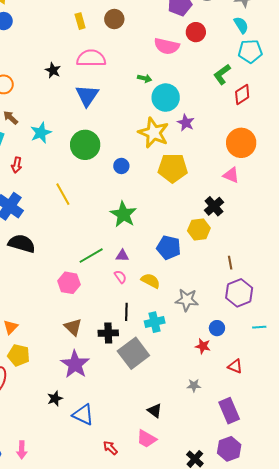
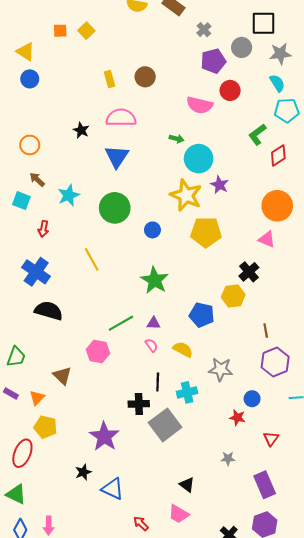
brown triangle: (73, 327) -> (62, 376), moved
red triangle: (235, 366) -> (271, 439), turned 42

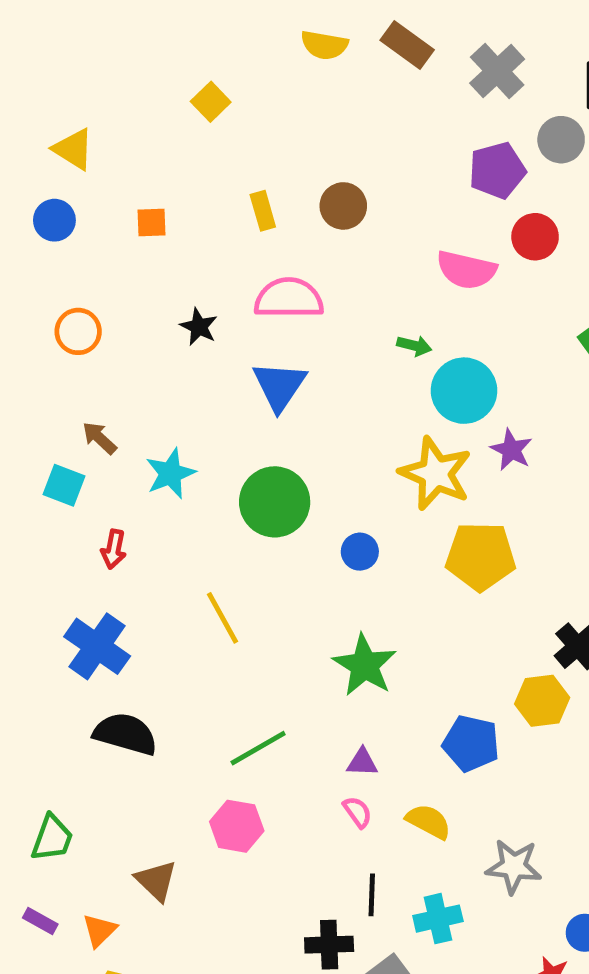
gray cross: (204, 30) -> (497, 71), moved, size x1.6
orange square: (60, 31) -> (152, 223), moved
blue circle: (30, 79) -> (54, 220), moved
orange circle: (30, 145) -> (78, 331), moved
green line: (121, 323) -> (258, 748), moved

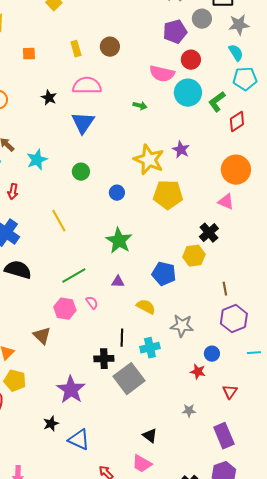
cyan circle: (464, 391) -> (188, 93), moved
green circle: (275, 502) -> (81, 172), size x0.6
pink semicircle: (357, 812) -> (92, 303), moved
brown triangle: (156, 881) -> (42, 336), moved

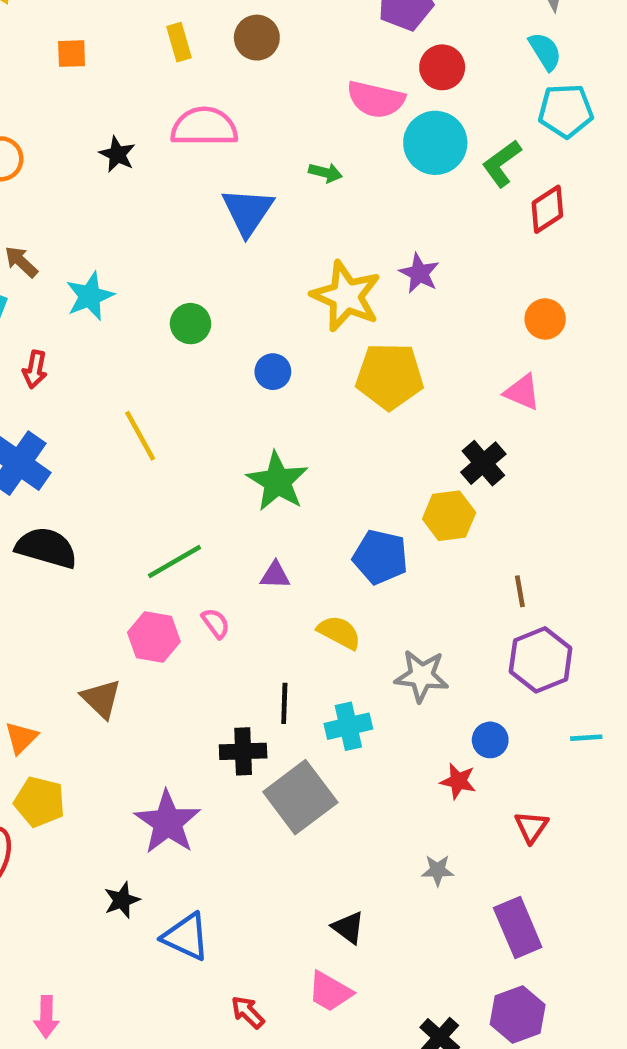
blue triangle: (83, 123) -> (248, 211), moved
orange circle: (236, 170) -> (545, 319), size x0.6

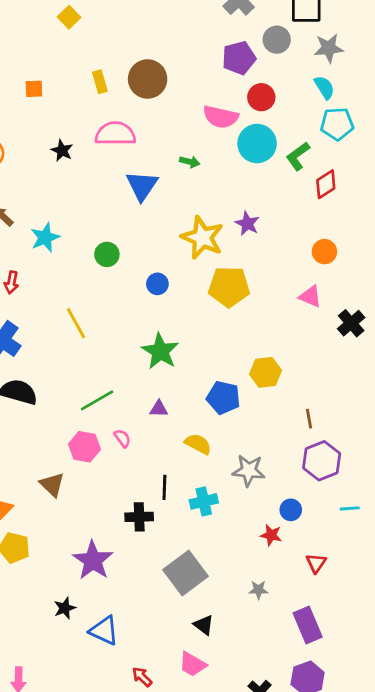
brown circle: (257, 38) -> (148, 79), size x1.4
black cross: (483, 463) -> (351, 323), moved
gray square: (300, 797) -> (185, 573), moved

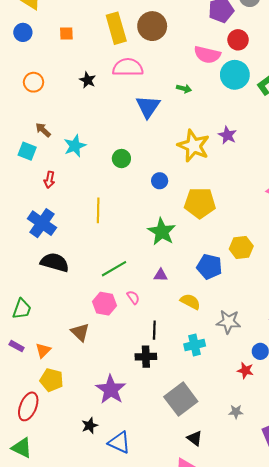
yellow rectangle: (100, 82) -> (116, 28), size x1.8
yellow pentagon: (229, 287) -> (200, 203), moved
yellow line: (76, 323) -> (98, 210), turned 30
black line: (164, 487) -> (154, 330), moved

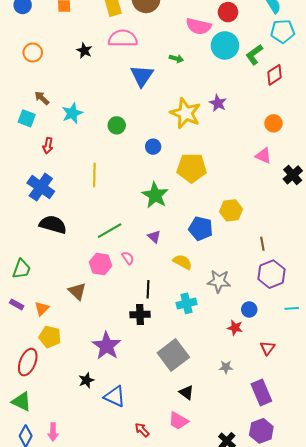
purple triangle: (161, 275) -> (154, 237), turned 40

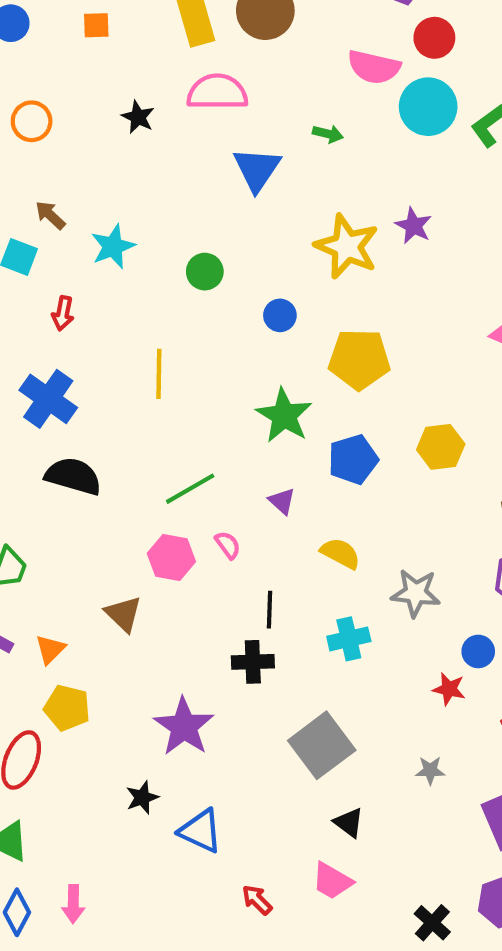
blue pentagon: (201, 229) -> (353, 459), moved, turned -30

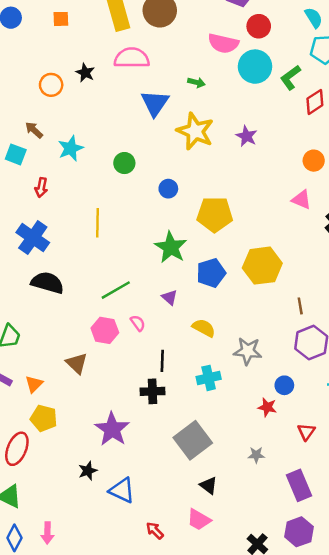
orange circle: (32, 121) -> (51, 85), moved
yellow star: (347, 247) -> (195, 131), moved
yellow hexagon: (441, 447) -> (262, 266), size x1.4

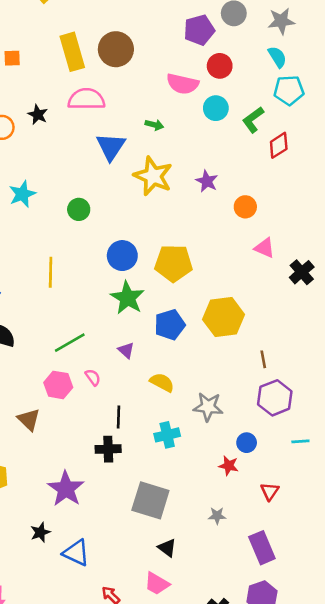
cyan circle: (255, 67) -> (216, 108), size x0.7
orange circle: (314, 161) -> (245, 207), moved
blue circle: (168, 189) -> (122, 256), moved, size x1.5
gray square: (193, 440) -> (150, 500), turned -36

